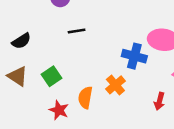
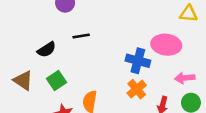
black semicircle: (21, 41) -> (47, 50), moved
orange cross: (115, 85) -> (137, 89), moved

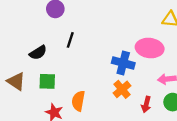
black line: (81, 36) -> (70, 40), turned -63
green square: (56, 80) -> (47, 81), turned 36

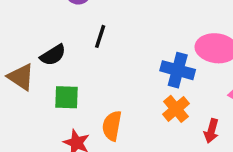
brown triangle: (16, 81) -> (21, 77), moved

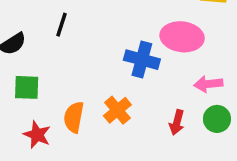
orange cross: (176, 109) -> (117, 110), moved

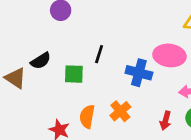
black line: (62, 25) -> (99, 54), moved
green square: (27, 87) -> (74, 74), moved

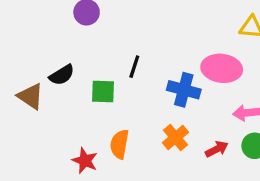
orange cross: (120, 111) -> (176, 138), moved
red arrow: (165, 121) -> (217, 149), turned -132

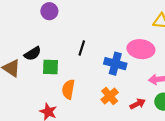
green square: (103, 91) -> (50, 67), moved
orange semicircle: (120, 144) -> (68, 89), moved

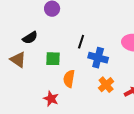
black semicircle: (33, 54) -> (30, 38), moved
blue cross: (115, 64) -> (98, 58), moved

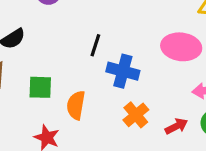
green square: (53, 59) -> (40, 87), moved

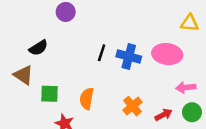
blue cross: (123, 71) -> (129, 57), moved
green square: (40, 87) -> (50, 94), moved

